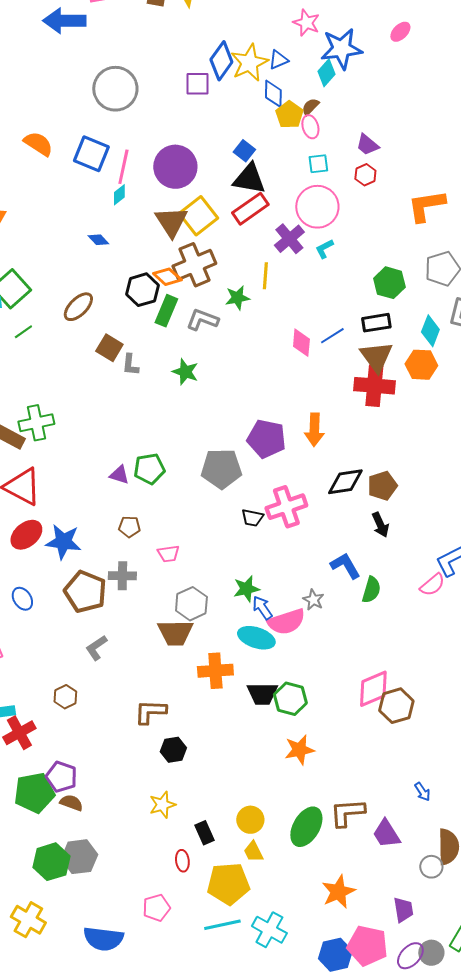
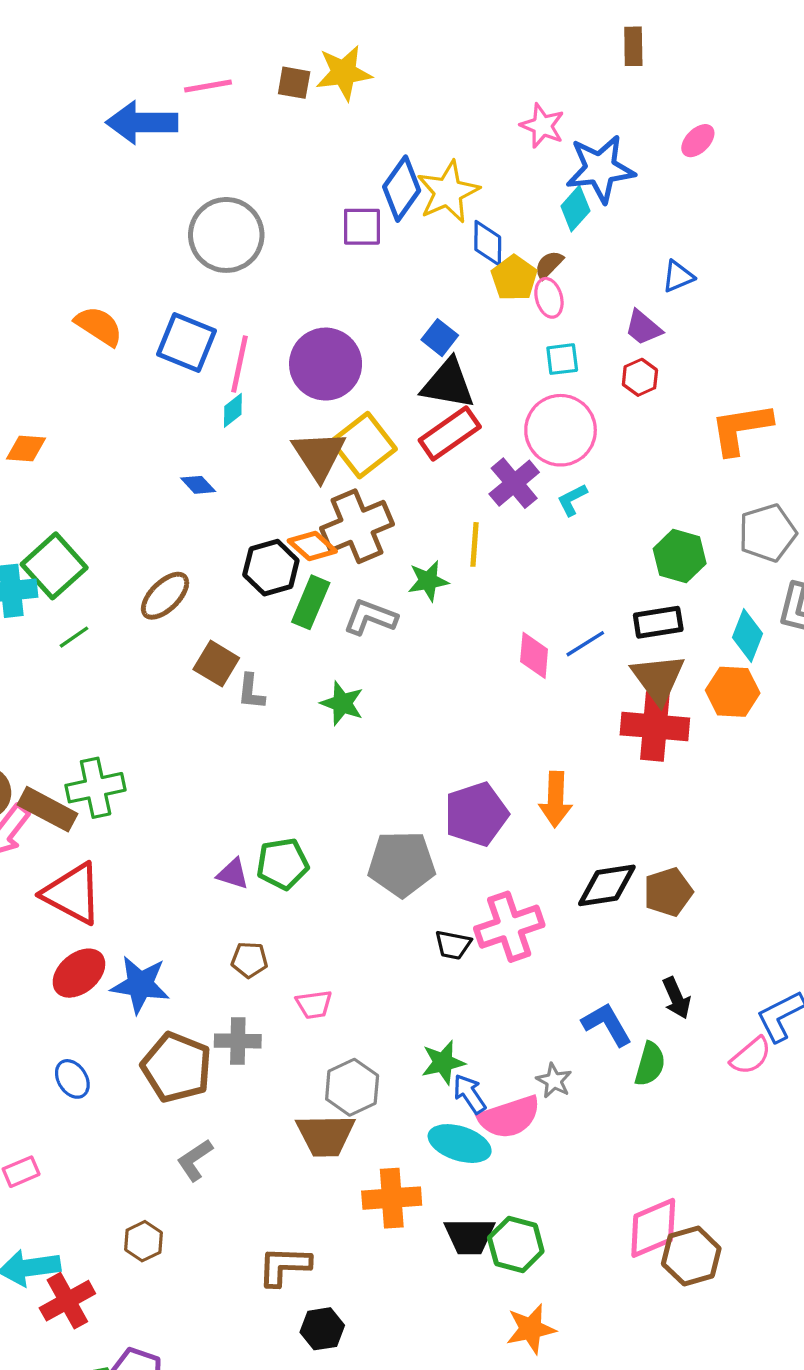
blue triangle: (278, 60) -> (678, 276), moved
purple pentagon: (266, 439) -> (476, 814), turned -30
black arrow: (380, 525) -> (676, 998), moved

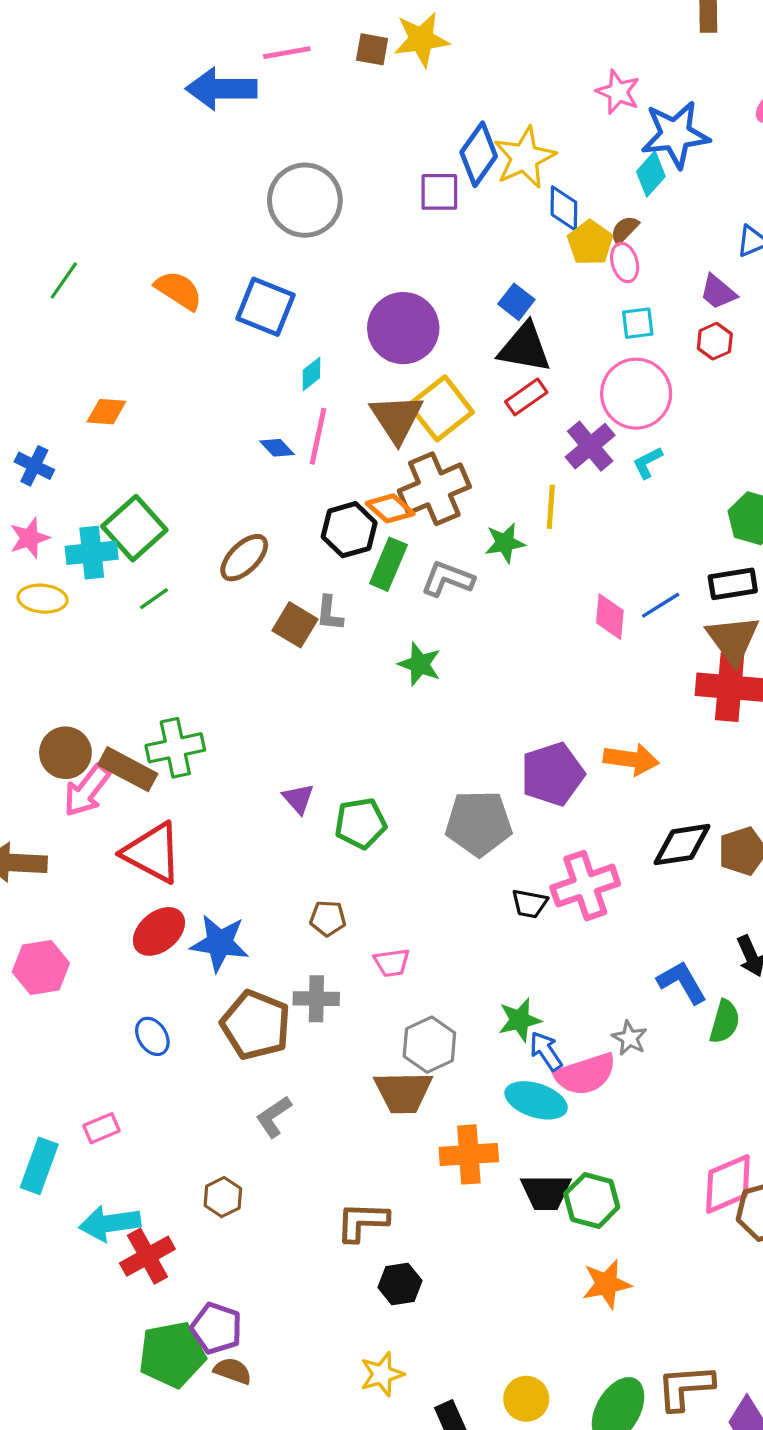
pink line: (239, 364) -> (318, 436), moved
red rectangle: (450, 434) -> (526, 397), size x0.7
gray L-shape: (251, 692) -> (329, 613), moved
orange arrow: (556, 799) -> (631, 759), turned -84
purple triangle: (233, 874) -> (298, 799), moved, turned 32

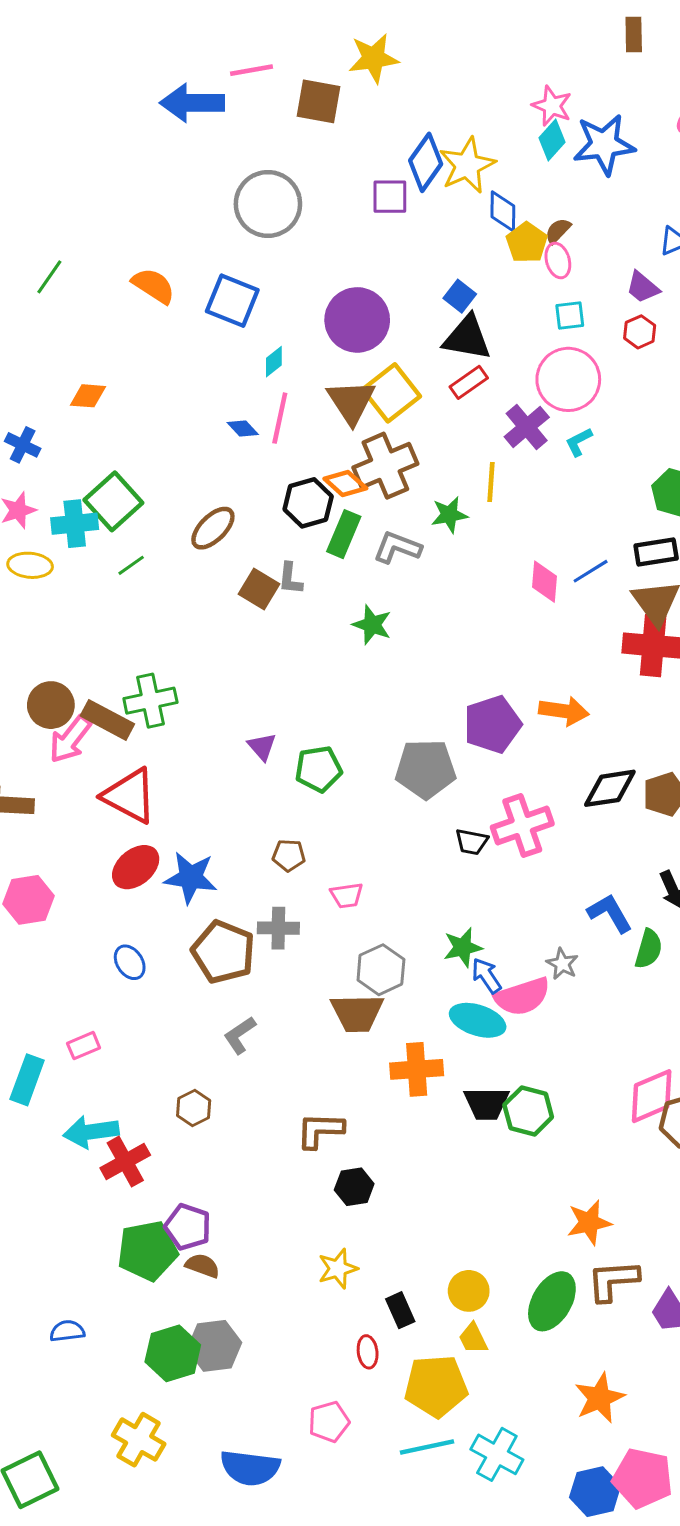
brown square: (372, 49) -> (318, 101), moved, size x1.5
cyan diamond: (651, 174) -> (552, 140), moved
orange star: (607, 1284) -> (589, 1222), moved

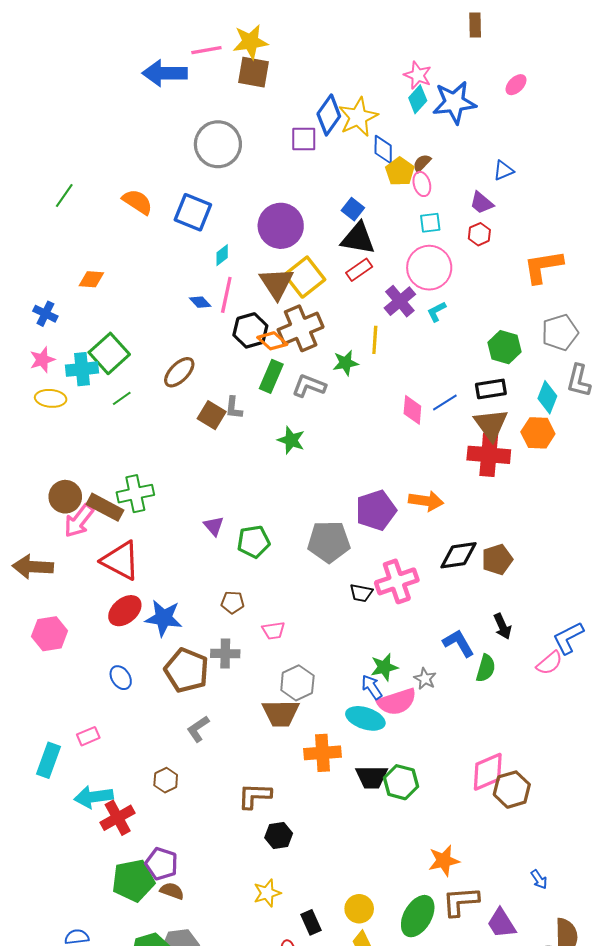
yellow star: (374, 58) -> (250, 42), moved
black hexagon: (308, 503) -> (250, 330), moved
green star: (463, 947) -> (384, 667), moved

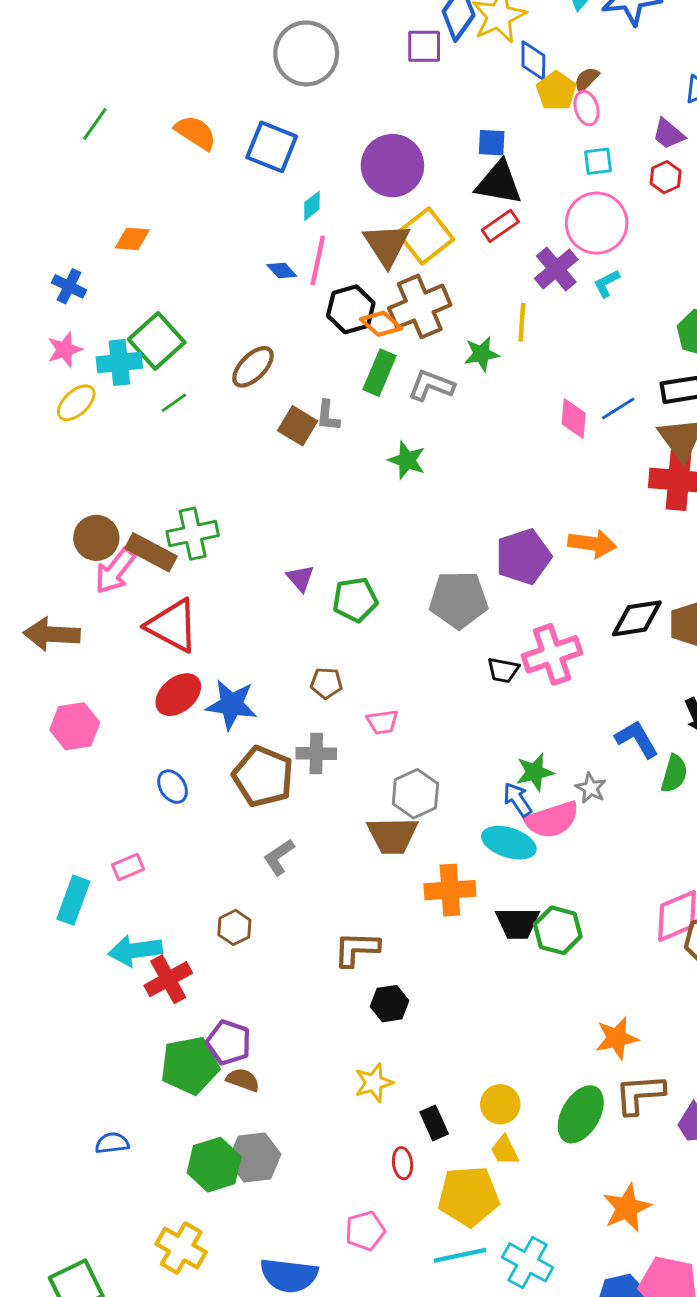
blue square: (353, 209) -> (492, 143), turned -35
yellow ellipse: (51, 398) -> (76, 403), turned -48

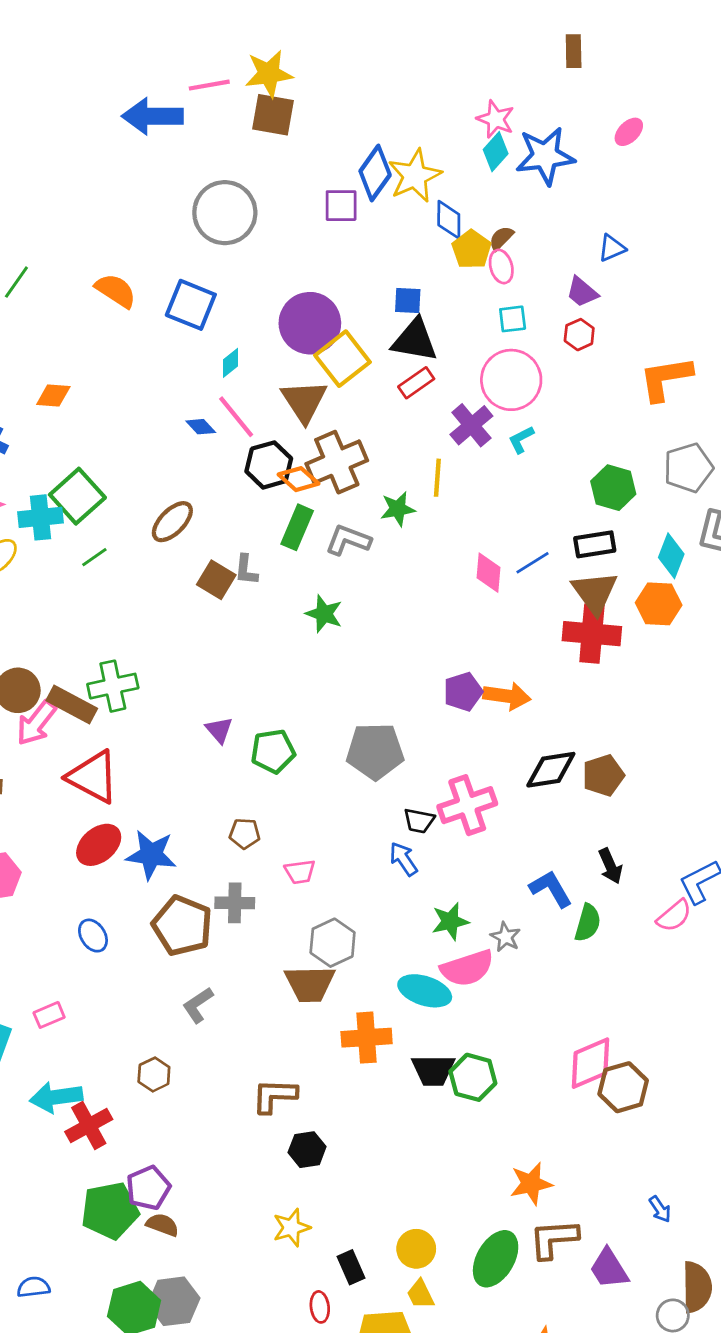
yellow square: (426, 236) -> (342, 359), moved
pink line: (318, 260) -> (236, 417), turned -51
purple pentagon: (523, 557) -> (463, 692), moved, size x0.7
blue arrow: (518, 800) -> (403, 859), moved
purple pentagon: (229, 1042) -> (148, 1188), turned 30

